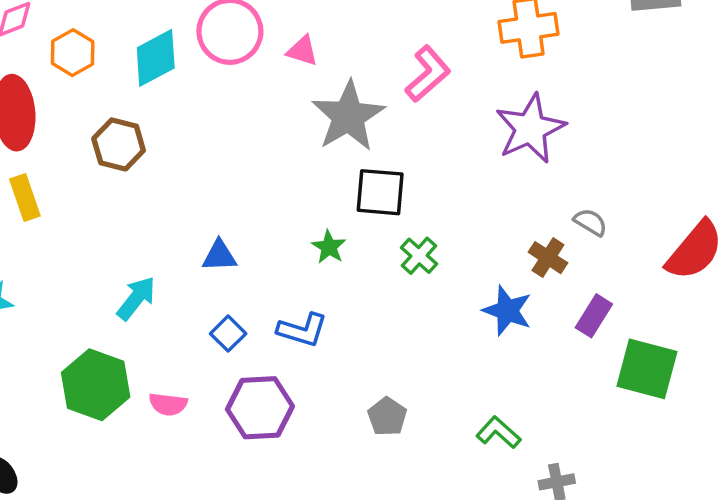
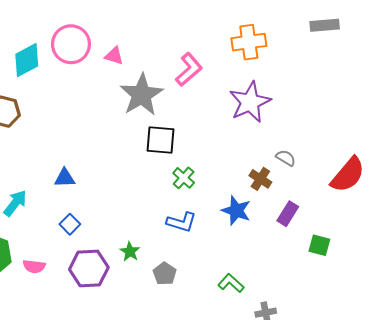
green star: (329, 247) -> (130, 252), moved
blue L-shape: (302, 330) -> (181, 222), moved
green square: (647, 369) -> (319, 245), size x0.6

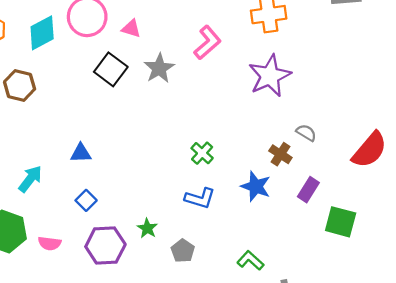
gray star: (141, 95) -> (159, 68), size x0.7
black square: (160, 140) -> (111, 69), moved, turned 32
green square: (319, 245) -> (341, 222), size x1.4

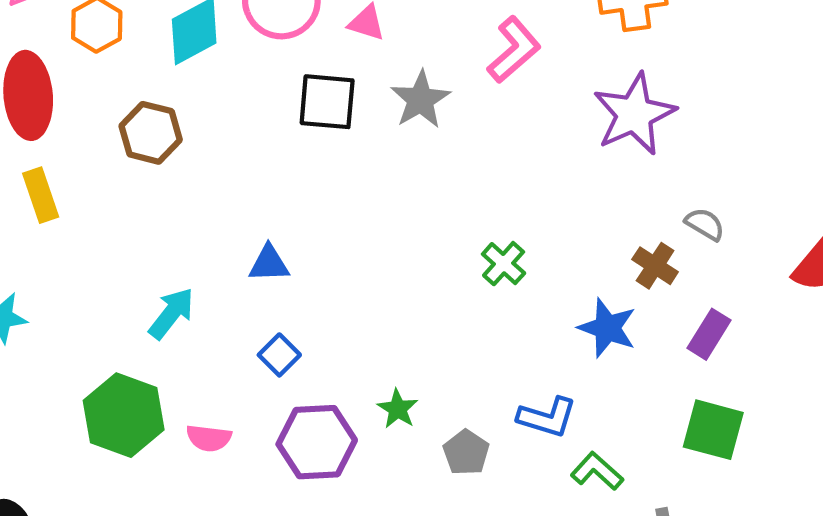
black square: (111, 69) -> (327, 102), turned -32
blue L-shape: (200, 198) -> (547, 417), moved
green square: (341, 222) -> (713, 430), moved

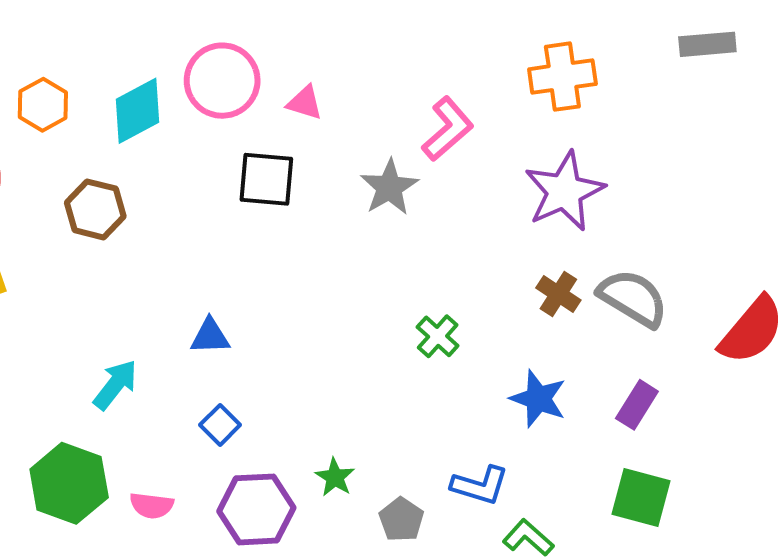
gray star: (420, 100) -> (389, 187), moved
gray semicircle: (705, 224) -> (633, 298), size x1.8
brown cross: (655, 266) -> (558, 294), moved

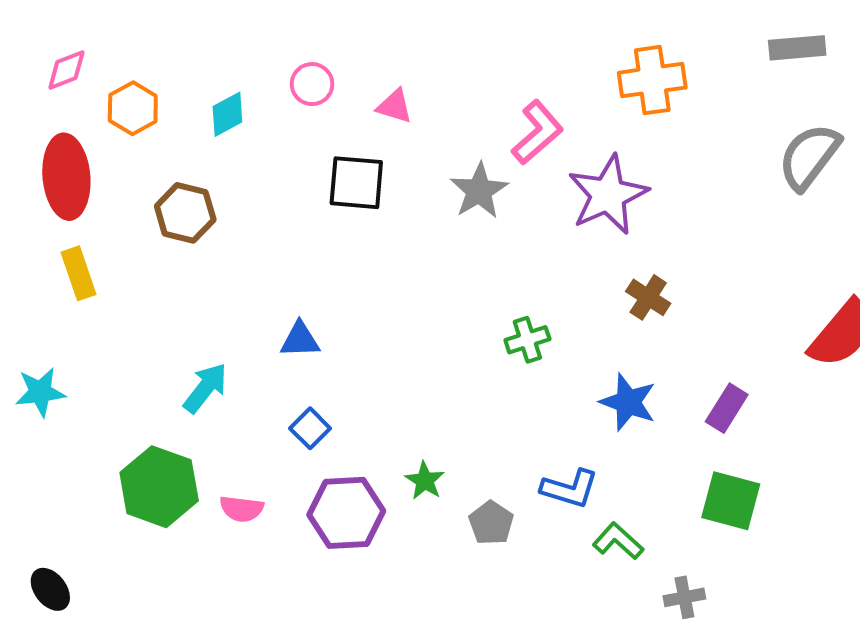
pink circle: (222, 81) -> (312, 84), size x0.6
cyan diamond: (138, 111) -> (227, 114), size x0.7
purple star: (564, 191) -> (608, 195), moved
gray semicircle: (633, 298) -> (809, 157), moved, turned -84
green cross: (438, 336) -> (527, 340), turned 30

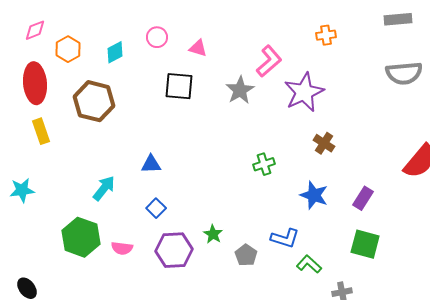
orange cross: (652, 80) -> (326, 35), size x0.6
gray semicircle: (809, 157) -> (404, 73), turned -132
brown hexagon: (185, 213) -> (94, 101), size x1.4

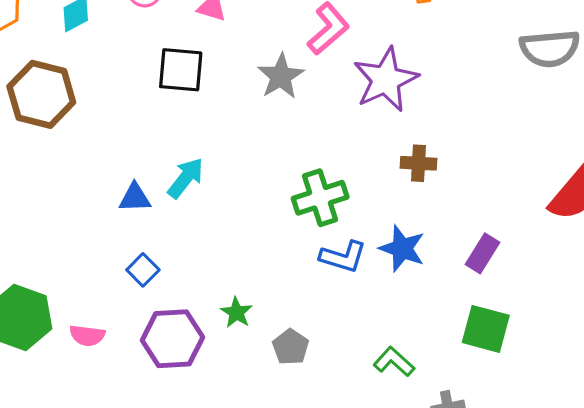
brown cross: (324, 143) -> (418, 163), turned -30
green cross: (264, 164) -> (320, 198), size x1.5
cyan arrow: (104, 188) -> (186, 178), moved
blue L-shape: (285, 238) -> (343, 257), moved

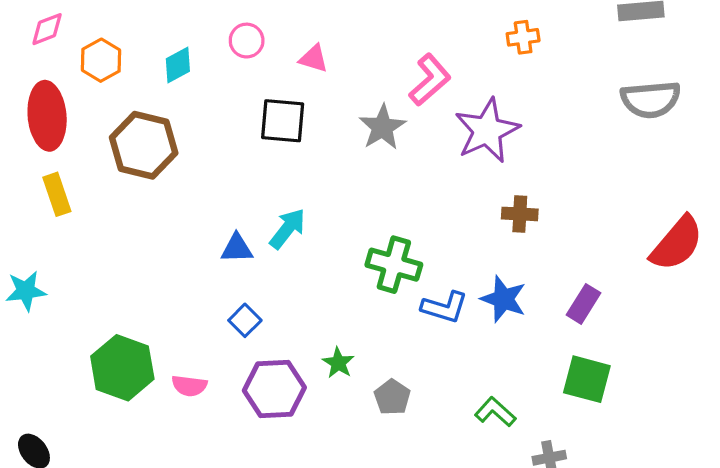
green cross: (320, 198) -> (394, 265), moved, turned 34

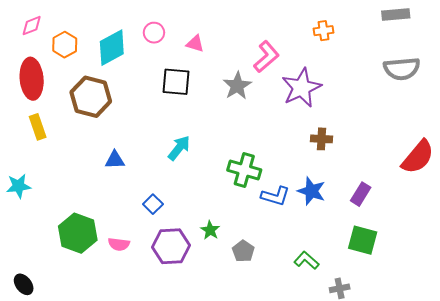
cyan diamond: (178, 65) -> (112, 48), size x1.6
blue triangle: (237, 248) -> (115, 160), moved

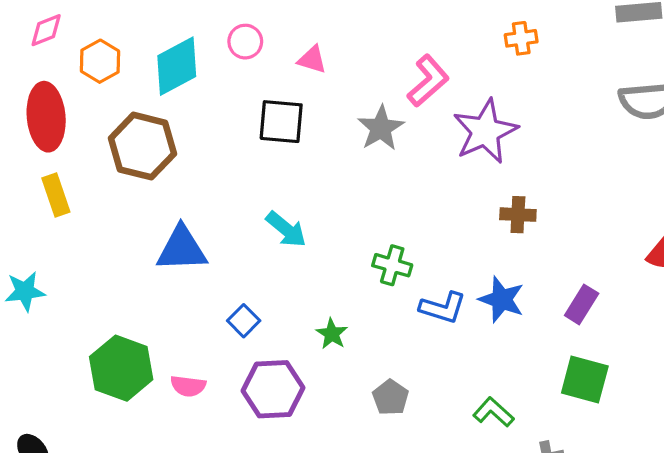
cyan arrow: (179, 148) -> (286, 229), turned 92
blue triangle: (115, 160) -> (182, 249), size x1.6
green cross: (244, 170) -> (392, 265), size x0.7
green star: (210, 230) -> (332, 334), moved

